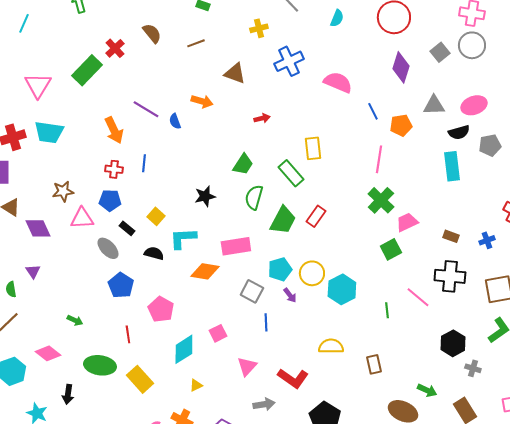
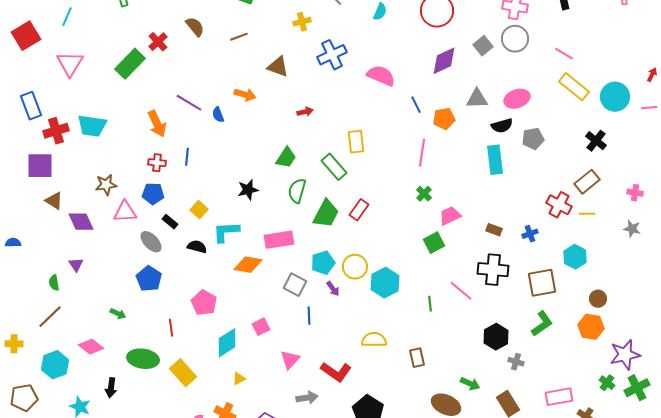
purple diamond: (401, 67) -> (444, 61), turned 48
pink triangle: (38, 85) -> (70, 64), moved
green cross: (381, 200) -> (424, 194), size x0.6
blue pentagon: (121, 285) -> (149, 279), moved

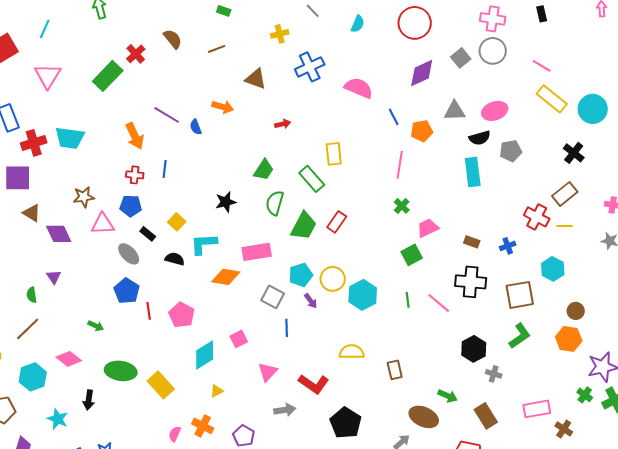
green line: (430, 304) -> (408, 300), moved
red line: (171, 328) -> (149, 311), moved

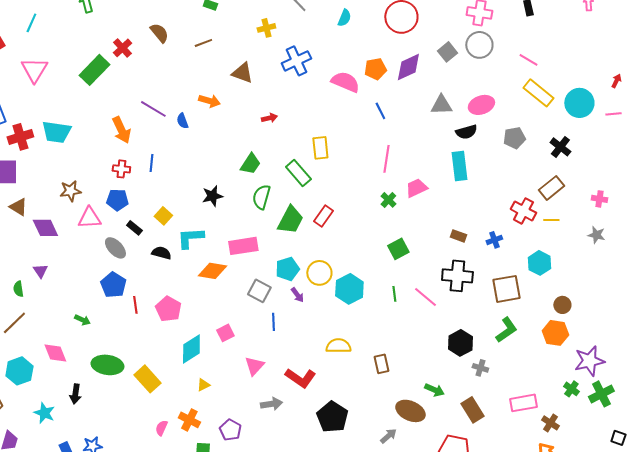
orange pentagon: (422, 131) -> (375, 69), moved
gray pentagon: (511, 151) -> (514, 138), moved
pink trapezoid: (428, 228) -> (416, 188), moved
pink diamond: (69, 359) -> (55, 353), turned 30

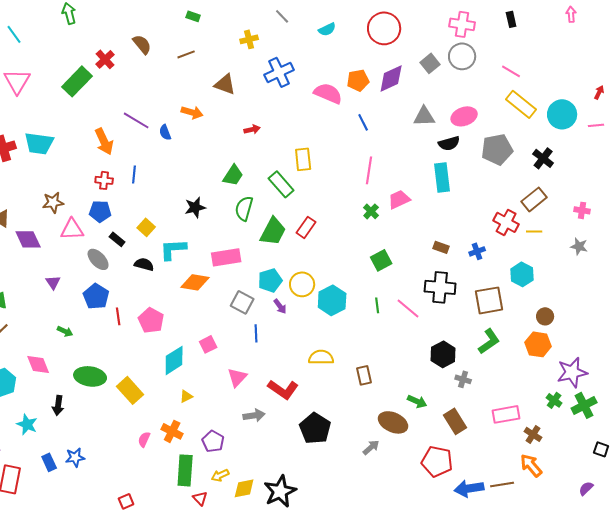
cyan semicircle: (344, 18) -> (327, 29), turned 42
cyan line: (31, 23) -> (14, 34), turned -60
gray pentagon: (514, 138) -> (497, 149), size x1.4
purple triangle: (40, 271) -> (53, 282), moved

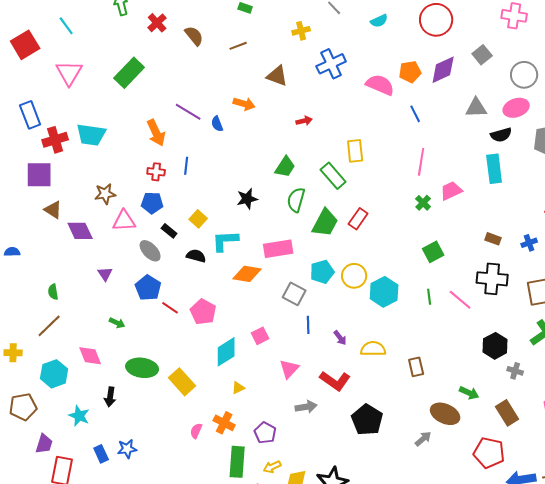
gray circle: (462, 56) -> (524, 75), moved
red cross: (105, 59) -> (157, 23), moved
purple arrow: (280, 306) -> (340, 338), moved
red line: (118, 316) -> (170, 308), turned -48

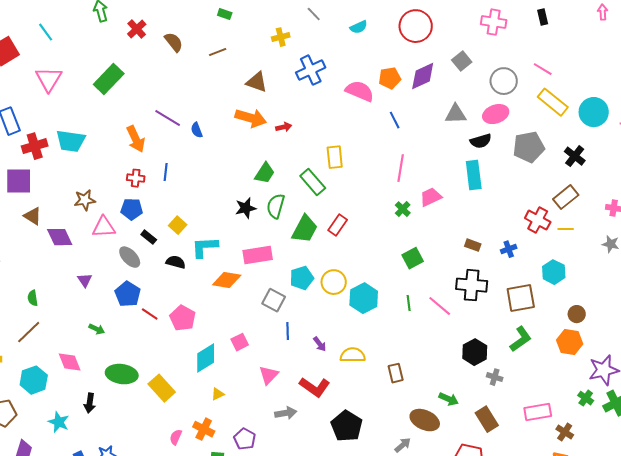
orange arrow: (244, 104) -> (251, 118), moved, size x1.4
black star: (247, 199) -> (246, 208), moved

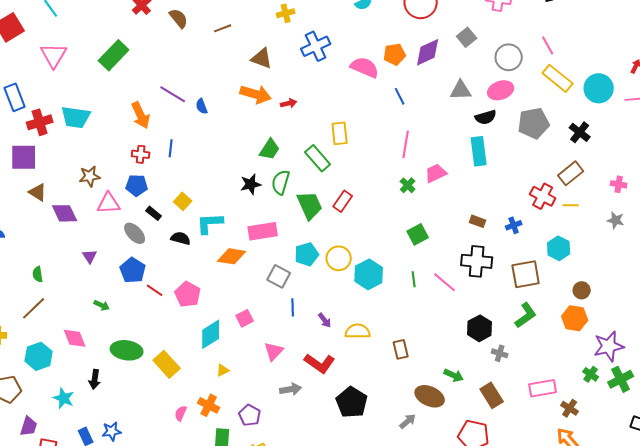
pink line: (543, 69) -> (548, 45), turned 30
green trapezoid: (305, 229) -> (310, 205), turned -52

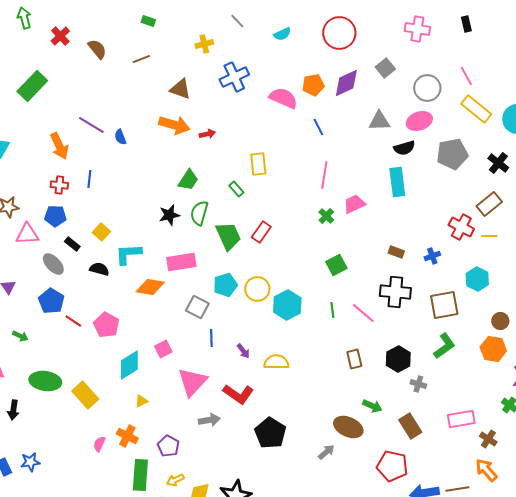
green rectangle: (318, 158) -> (236, 189), size x0.6
brown rectangle: (401, 349) -> (354, 359), moved
pink triangle: (274, 351) -> (192, 382), size x1.5

